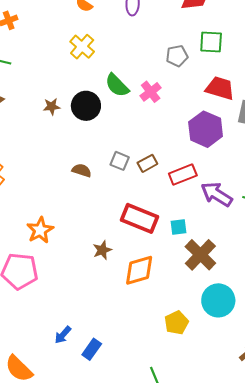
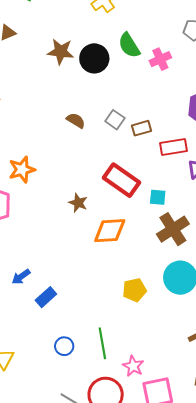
brown star: (52, 107) -> (61, 52), size x1.5
brown star: (102, 250) -> (78, 203), turned 30

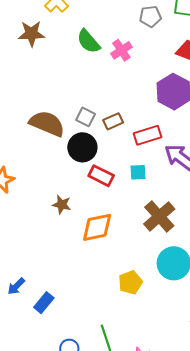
brown star: (61, 52) -> (31, 34), moved
black circle: (94, 58) -> (82, 147), moved
brown semicircle: (76, 120) -> (47, 124), size x1.8
red rectangle: (122, 180) -> (101, 176), size x0.7
cyan square: (158, 197) -> (138, 172), moved

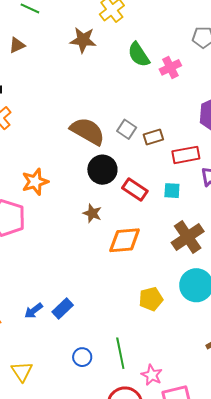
black circle: (82, 147) -> (102, 170), moved
blue arrow: (16, 286) -> (34, 311), moved

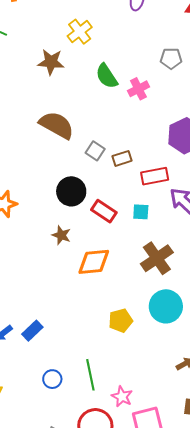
brown semicircle: (88, 131) -> (57, 125), moved

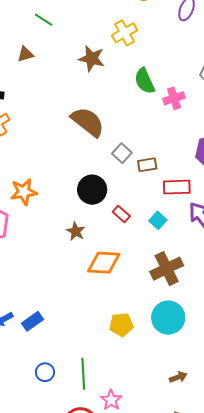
red rectangle: (104, 211) -> (121, 214), size x0.7
cyan square: (141, 212) -> (158, 220), turned 30

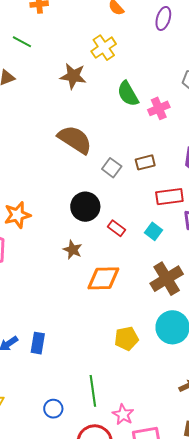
brown rectangle: (147, 165) -> (145, 162), moved
blue rectangle: (33, 321) -> (38, 343), turned -40
blue circle: (45, 372) -> (53, 409), moved

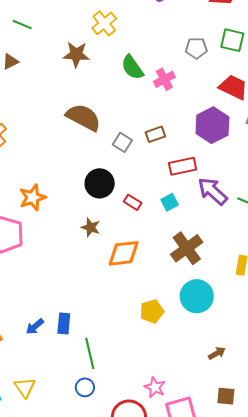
cyan square: (153, 231) -> (170, 202), turned 30
green line: (93, 391) -> (90, 353), moved

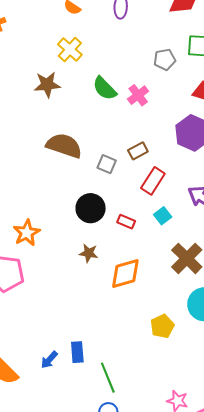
red rectangle: (183, 166) -> (153, 181), moved, turned -36

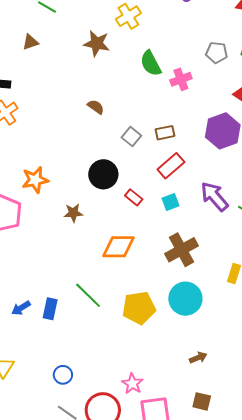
brown semicircle: (64, 146) -> (96, 107), size x0.5
brown star: (89, 253) -> (73, 213), moved, turned -30
yellow pentagon: (162, 326) -> (139, 308), size x1.4
green line: (108, 378) -> (88, 295), moved, turned -40

